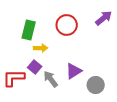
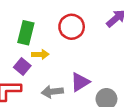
purple square: (35, 67) -> (22, 66), moved
gray arrow: (51, 79) -> (52, 92), turned -60

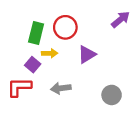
red circle: (72, 27) -> (65, 27), moved
purple triangle: (80, 82) -> (87, 54), moved

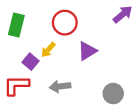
green rectangle: (36, 33) -> (16, 25), moved
yellow arrow: (50, 53) -> (48, 50), turned 133

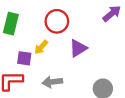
purple square: (31, 62) -> (24, 58), turned -32

